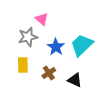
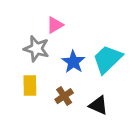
pink triangle: (42, 19) -> (55, 25), turned 48
gray star: (28, 37) -> (36, 49), turned 30

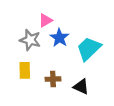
blue star: (73, 62) -> (59, 38), moved
brown cross: (64, 96) -> (53, 79), turned 32

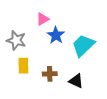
gray star: (30, 40) -> (16, 40), moved

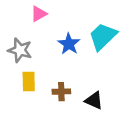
pink triangle: (43, 19) -> (39, 14), moved
cyan trapezoid: (83, 45) -> (103, 36), moved

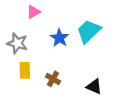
brown cross: (61, 92) -> (53, 79), turned 32
black triangle: (94, 100) -> (94, 86), moved

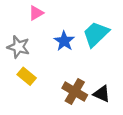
yellow rectangle: (25, 70) -> (27, 76), turned -49
brown cross: (53, 79) -> (75, 91), moved, size x1.5

